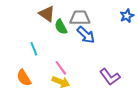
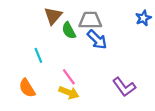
brown triangle: (47, 14) -> (53, 16), turned 36

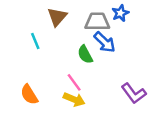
blue star: (143, 18) -> (120, 13), moved
green semicircle: (69, 30) -> (85, 54), moved
cyan line: (38, 55) -> (35, 41), moved

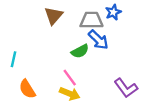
cyan line: (35, 41) -> (14, 59), moved, turned 35
green semicircle: (85, 54) -> (80, 51), turned -90

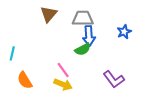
blue star: (113, 12) -> (124, 32), moved
blue arrow: (98, 40) -> (89, 36), turned 42
green semicircle: (80, 51) -> (83, 49), moved

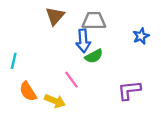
blue arrow: (89, 36) -> (83, 41), moved
purple L-shape: (114, 79) -> (129, 90), turned 120
yellow arrow: (63, 84) -> (55, 101), moved

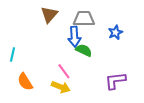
blue star: (141, 36) -> (115, 32), moved
green semicircle: (94, 56) -> (84, 50), turned -126
yellow arrow: (55, 101) -> (61, 87), moved

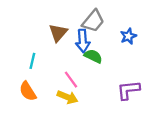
brown triangle: (49, 15) -> (58, 33), moved
gray trapezoid: (84, 19) -> (93, 21), turned 130
cyan line: (13, 54) -> (32, 61), moved

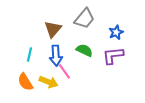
blue arrow: (83, 41) -> (56, 56), moved
purple L-shape: (128, 90) -> (113, 56), moved
yellow arrow: (67, 97) -> (49, 82), moved

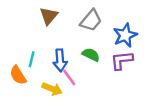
brown triangle: (53, 29) -> (49, 16), moved
blue star: (116, 32) -> (125, 35), size x1.5
orange semicircle: (25, 82) -> (18, 75), moved

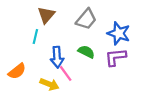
blue star: (125, 35) -> (119, 33), turned -30
cyan line: (32, 59) -> (35, 37), moved
orange semicircle: (18, 75) -> (17, 71), turned -96

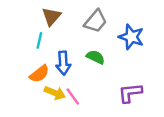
purple L-shape: (115, 57) -> (130, 93), moved
orange semicircle: (17, 71) -> (39, 74), moved
pink line: (66, 73) -> (73, 97), moved

